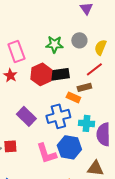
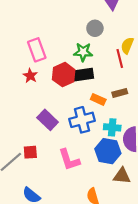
gray circle: (79, 40) -> (95, 28), moved
green star: (54, 44) -> (83, 52), moved
red line: (94, 69) -> (120, 58), moved, turned -66
brown rectangle: (84, 87) -> (120, 93), moved
blue hexagon: (69, 147) -> (108, 151), moved

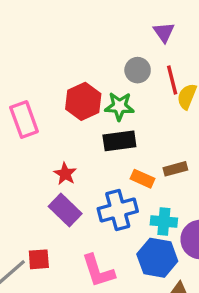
pink rectangle: (37, 50) -> (24, 119), moved
red line: (120, 58) -> (172, 80), moved
red hexagon: (64, 75) -> (83, 101), moved
red star: (30, 76) -> (65, 174), moved

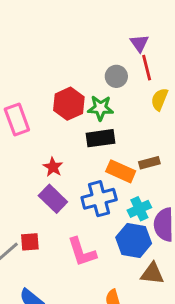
red line: (172, 80) -> (147, 68), moved
orange rectangle: (142, 179) -> (121, 171), size x1.4
cyan cross: (164, 221) -> (139, 209), turned -30

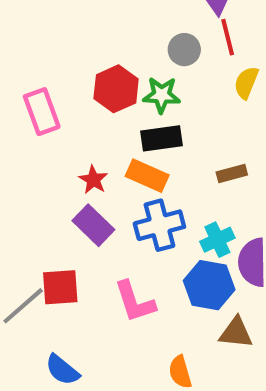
orange rectangle: (121, 171) -> (147, 176), moved
red square: (30, 242) -> (60, 287), size x1.4

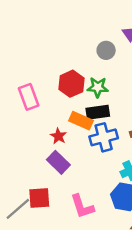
gray circle: (184, 50) -> (106, 50), moved
orange rectangle: (147, 176) -> (81, 121), moved
blue cross: (159, 225) -> (104, 137), moved

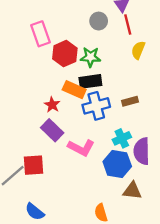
pink rectangle: (29, 97) -> (40, 34), moved
pink L-shape: (82, 206) -> (81, 148), moved, turned -44

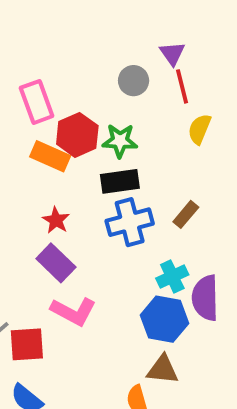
orange rectangle: (74, 90) -> (50, 156), moved
brown rectangle: (130, 101) -> (186, 214), turned -35
pink L-shape: (81, 148) -> (73, 311), moved
red square: (34, 165) -> (27, 344), moved
brown triangle: (132, 191) -> (163, 370), moved

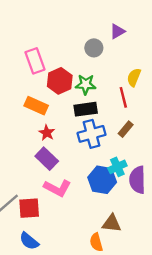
purple triangle: (172, 53) -> (117, 31), turned 35
red line: (182, 86) -> (123, 97), moved
orange rectangle: (50, 156) -> (36, 106), moved
blue hexagon: (165, 319) -> (102, 180), moved

